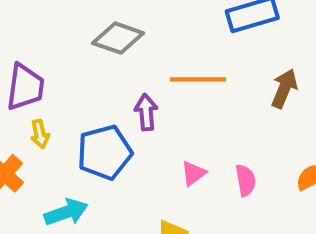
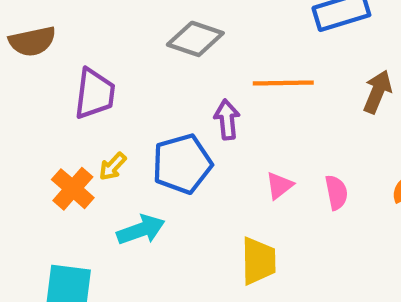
yellow arrow: (40, 134) -> (113, 166), moved, turned 56

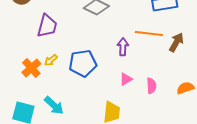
orange line: (283, 83) -> (149, 33), moved
purple arrow: (227, 119) -> (123, 47), moved
cyan arrow: (141, 230) -> (54, 106), moved, turned 55

